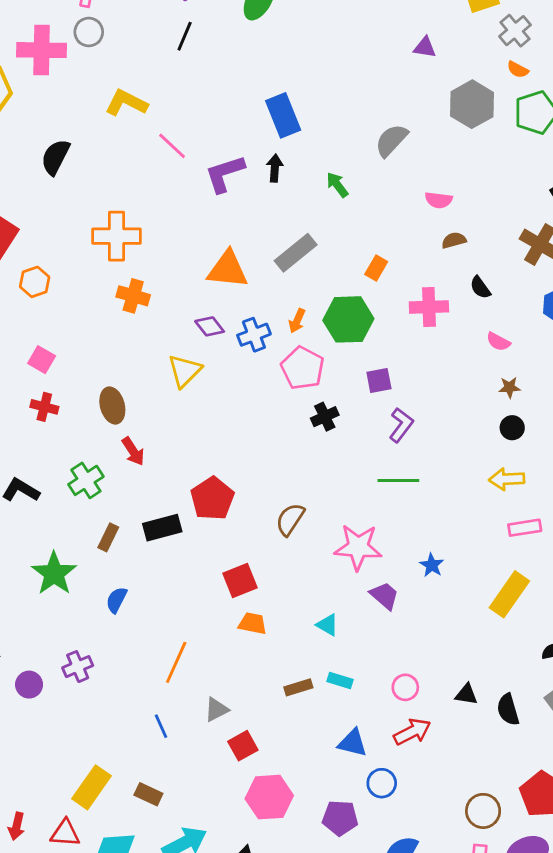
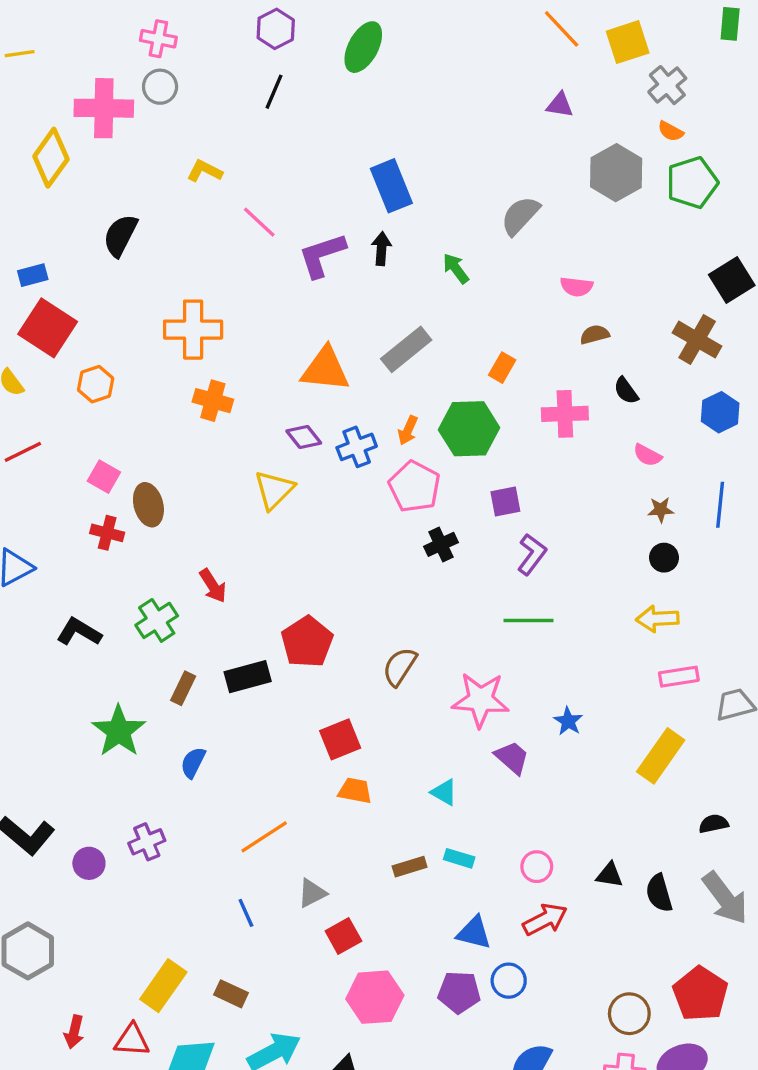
yellow L-shape: (126, 103) -> (205, 171), size x0.7
brown ellipse: (112, 406) -> (148, 505), moved
orange line: (176, 662) -> (264, 837), turned 33
purple pentagon: (340, 818) -> (459, 992), moved

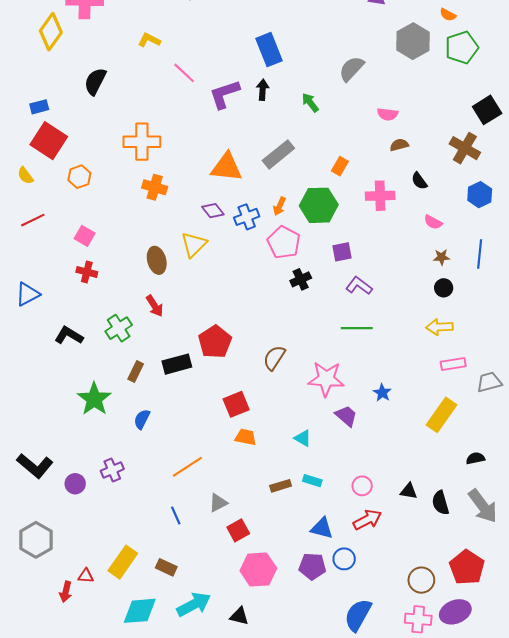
brown ellipse: (148, 505) -> (157, 260), moved
purple L-shape: (532, 554) -> (359, 286), turned -90
red triangle: (132, 1040) -> (86, 576), moved, size x0.7

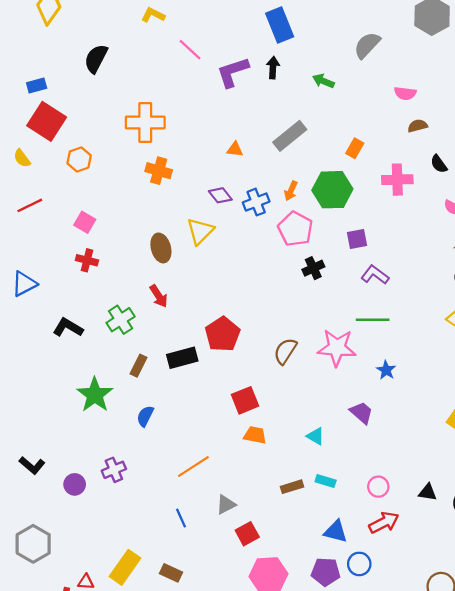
green arrow: (310, 103) -> (323, 81), turned -30
orange triangle: (227, 167) -> (235, 149), size x0.5
pink star: (326, 379) -> (337, 348), moved
blue star: (382, 393) -> (386, 370), moved
black L-shape: (35, 466) -> (32, 465), size x0.7

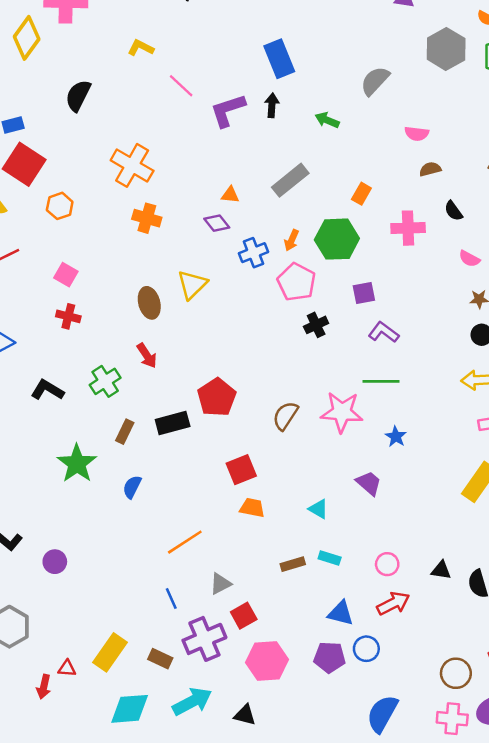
orange cross: (145, 122) -> (132, 165), turned 30
purple diamond: (220, 195) -> (217, 223), moved
purple cross: (114, 470) -> (204, 639), moved, size x1.6

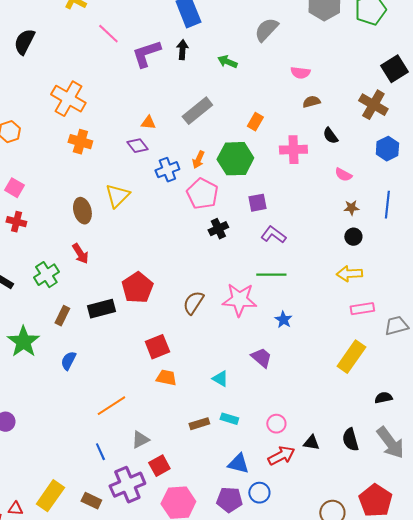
black triangle: (441, 570) -> (311, 443), moved

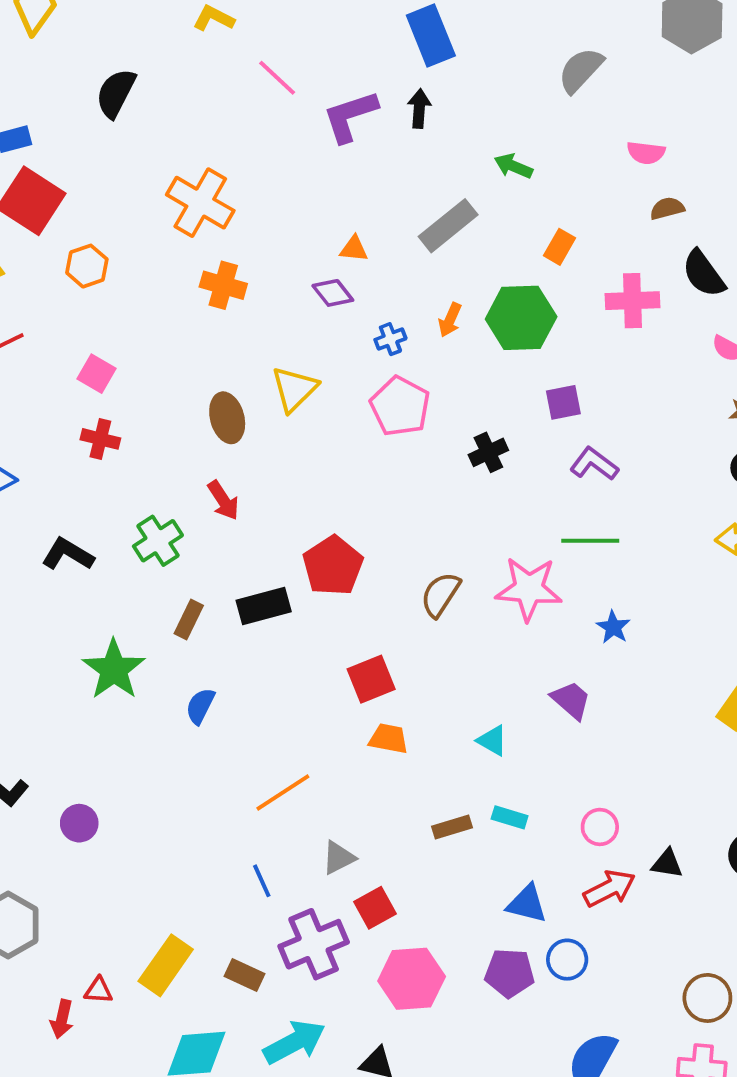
green arrow: (227, 62) -> (513, 166), moved
black semicircle: (330, 136) -> (704, 274), size x1.5
blue cross: (167, 170) -> (390, 339), size x0.7
pink pentagon: (202, 194) -> (400, 406), moved

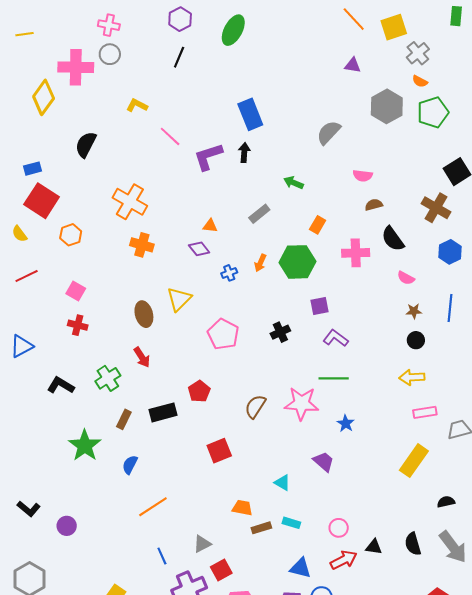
gray rectangle: (448, 226) -> (259, 214), size x0.7
pink pentagon: (400, 406) -> (223, 334), moved
red pentagon: (333, 566) -> (199, 391), size x0.7
orange trapezoid: (389, 739) -> (242, 508), moved
orange line: (283, 792) -> (153, 507), moved

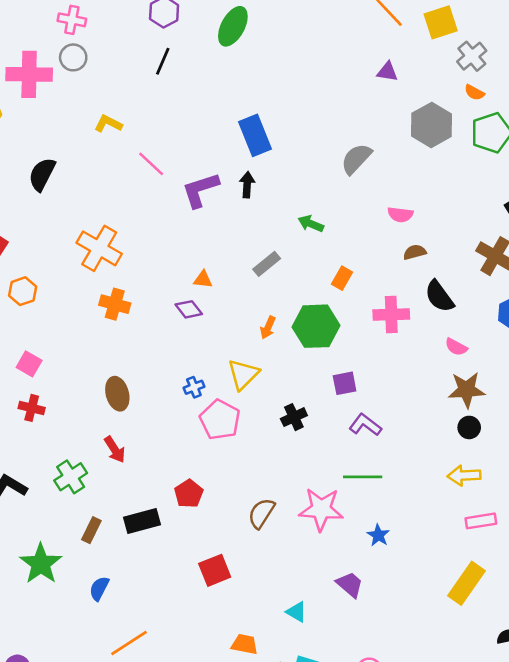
blue cross: (229, 273) -> (194, 387), moved
yellow triangle: (179, 299) -> (243, 374), moved
brown star: (414, 311) -> (467, 390), size x1.8

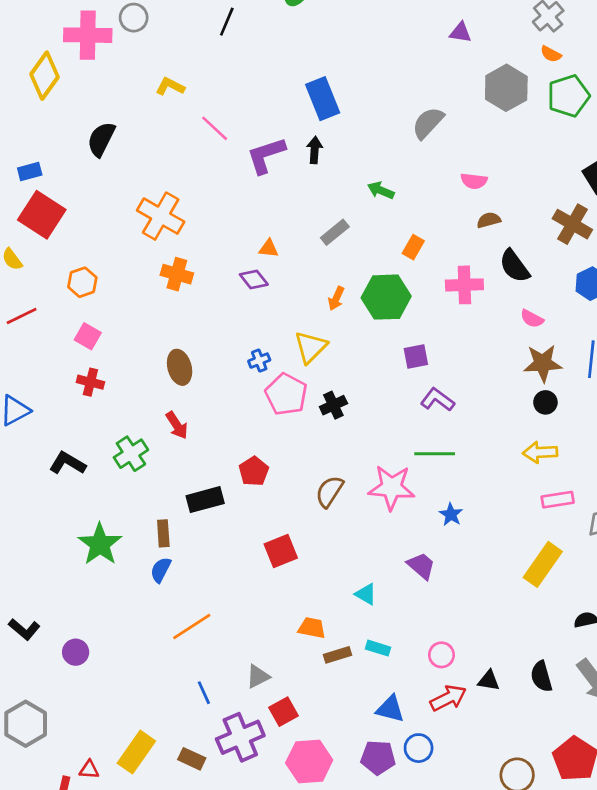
orange hexagon: (23, 291) -> (82, 282), moved
black cross: (294, 417) -> (333, 405), moved
brown rectangle: (91, 530) -> (163, 533), moved, turned -30

